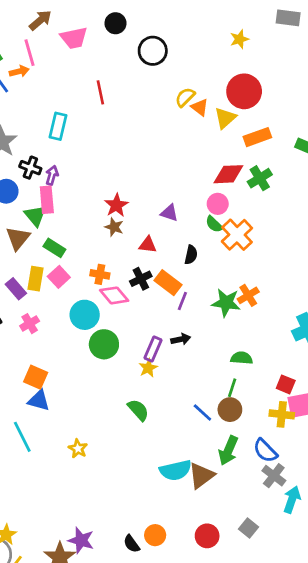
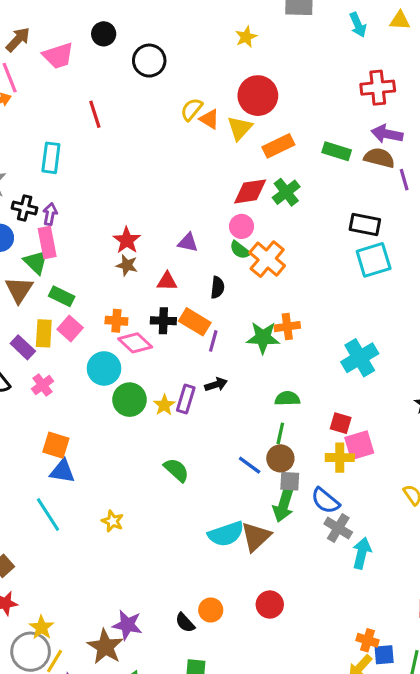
black cross: (141, 279) -> (163, 321), turned 35
orange cross: (248, 295) -> (287, 327), turned 30
yellow star: (148, 368) -> (164, 405), moved
gray square: (248, 528) -> (290, 481), moved, turned -30

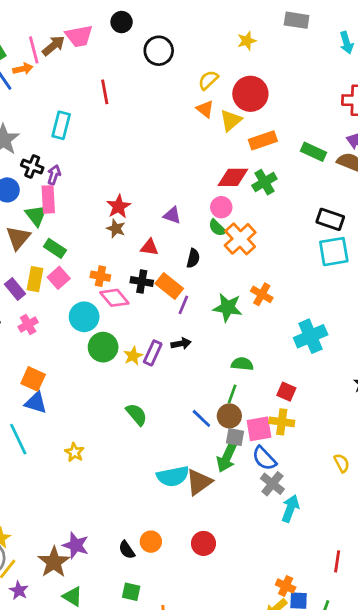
brown arrow: (18, 40) -> (53, 46), moved
yellow semicircle: (192, 109) -> (208, 80), moved
orange cross: (287, 327) -> (262, 294), moved, turned 30
pink square: (359, 445) -> (259, 429), moved

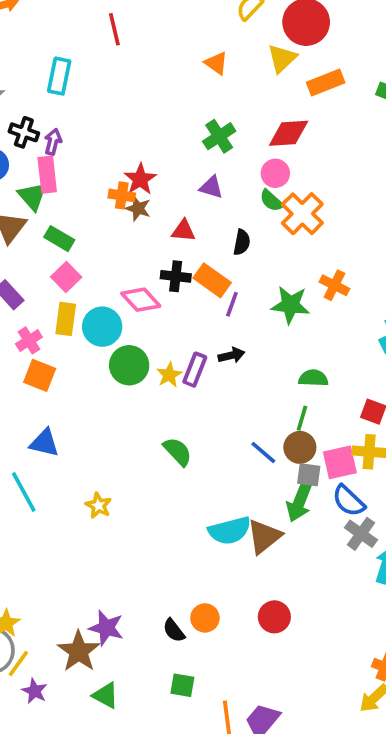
orange triangle: (205, 109) -> (216, 63), moved
green cross: (264, 182) -> (219, 136), moved
orange cross: (100, 276) -> (122, 195), moved
yellow rectangle: (35, 279) -> (66, 319), moved
orange square: (33, 379) -> (40, 375), moved

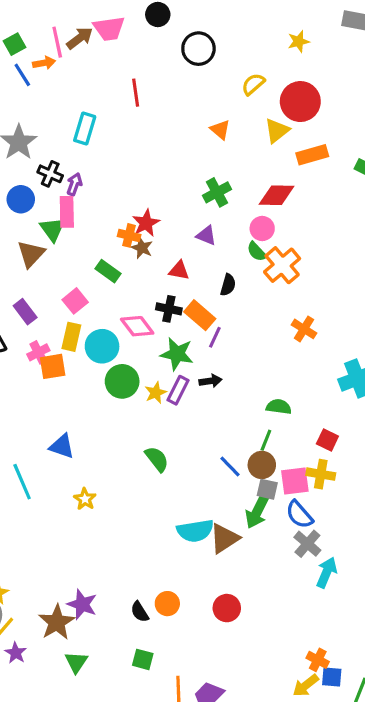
green rectangle: (59, 239) -> (108, 271), moved
green star: (290, 305) -> (177, 354), moved
orange square: (40, 375) -> (53, 366), moved, turned -36
blue triangle: (44, 443) -> (62, 446), moved
green triangle: (106, 695) -> (76, 662), turned 30

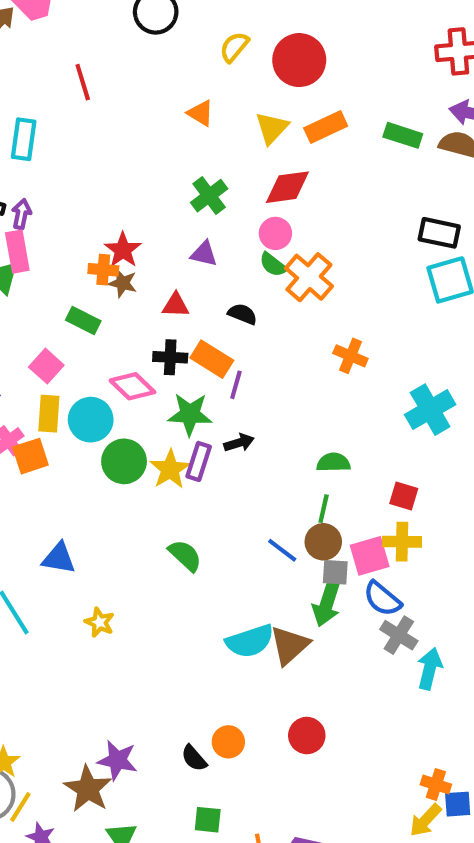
yellow triangle: (277, 131) -> (272, 128), moved
black semicircle: (228, 285) -> (242, 314), turned -75
yellow star: (156, 393) -> (170, 469), size x1.4

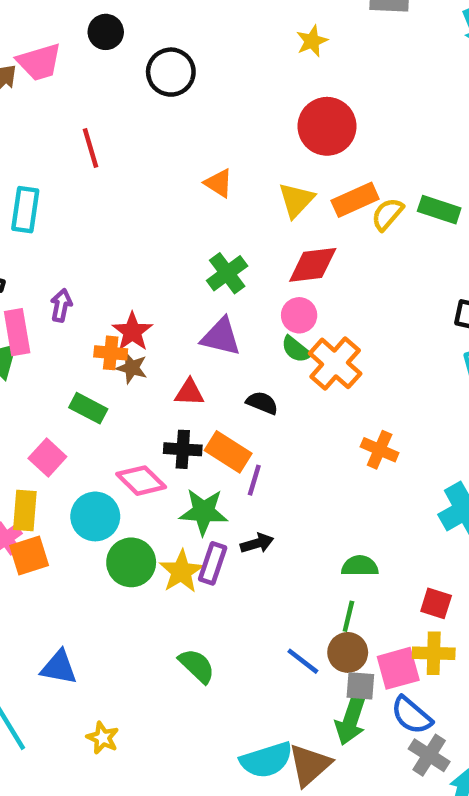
yellow semicircle: (234, 47) -> (387, 214), moved
purple arrow: (21, 214) -> (61, 305), moved
purple triangle: (204, 254) -> (221, 337), size x1.4
yellow rectangle: (49, 414) -> (25, 510), moved

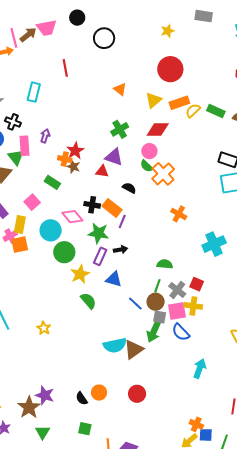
red triangle: (189, 392) -> (102, 171), moved
yellow star: (181, 572) -> (80, 274), moved
blue triangle: (59, 667) -> (114, 279), moved
gray cross: (429, 755) -> (177, 290), moved

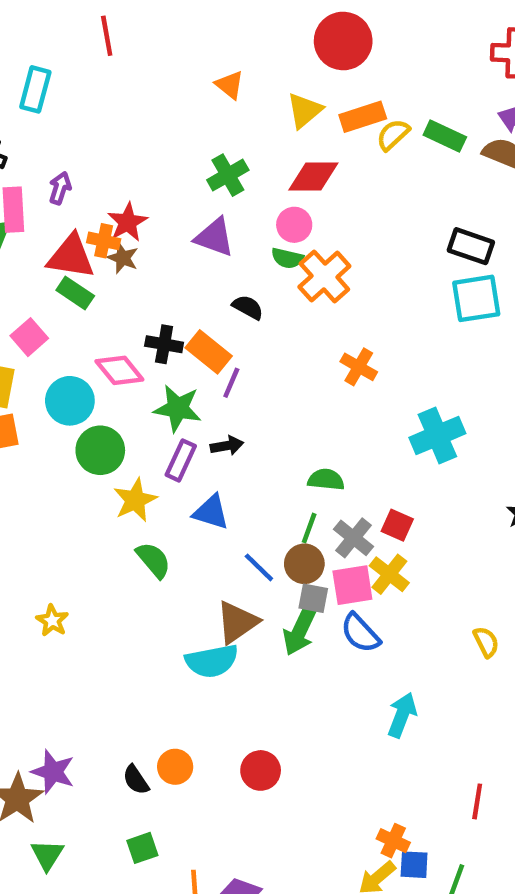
green semicircle: (147, 166) -> (287, 258), turned -32
red triangle: (102, 171) -> (71, 257), moved, size x1.6
yellow cross: (193, 306) -> (389, 574), turned 30
brown triangle: (134, 349) -> (237, 622), moved
green square: (85, 429) -> (142, 848), turned -32

